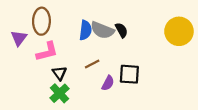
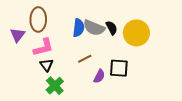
yellow circle: (179, 31) -> (136, 33), moved
black triangle: (59, 73) -> (47, 65), moved

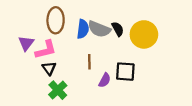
brown ellipse: (38, 19) -> (56, 20), moved
purple triangle: (18, 35) -> (26, 43), moved
brown line: (85, 59) -> (89, 62), turned -64

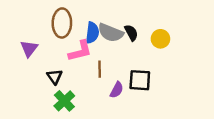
yellow circle: (144, 34) -> (160, 39), size x0.6
pink L-shape: (46, 50) -> (80, 51), moved

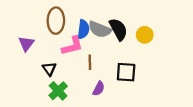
black semicircle: (131, 33) -> (118, 29), size x1.5
purple semicircle: (117, 90) -> (99, 89), moved

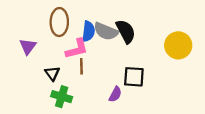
yellow circle: (145, 35) -> (178, 45), moved, size x1.5
brown line: (90, 62) -> (81, 66), moved
purple semicircle: (99, 89) -> (115, 94), moved
green cross: (58, 91) -> (62, 97), turned -30

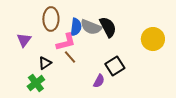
brown line: (81, 66) -> (70, 57), turned -40
black triangle: (52, 73) -> (45, 63), turned 32
black square: (134, 77) -> (115, 66), turned -36
green cross: (62, 97) -> (36, 83), moved, turned 36

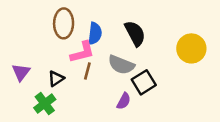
gray semicircle: (91, 27) -> (121, 65), moved
purple triangle: (24, 40) -> (21, 72), moved
brown line: (70, 57) -> (87, 71), turned 56

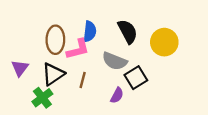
brown ellipse: (64, 23) -> (55, 40), moved
yellow circle: (191, 48) -> (164, 42), moved
brown line: (87, 71) -> (83, 80), moved
black triangle: (56, 79) -> (53, 74), size x1.5

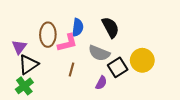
yellow circle: (164, 42) -> (142, 60), moved
purple triangle: (20, 68) -> (19, 47), moved
black triangle: (53, 74) -> (28, 64), moved
green cross: (42, 98) -> (24, 86), moved

